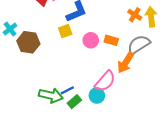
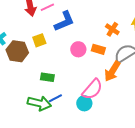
orange cross: (135, 15) -> (112, 29), moved
yellow square: (65, 31) -> (39, 40), moved
green rectangle: (74, 102) -> (47, 77), moved, turned 48

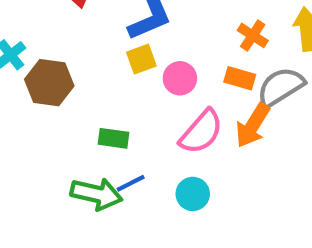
yellow square: (39, 40) -> (141, 59), moved
orange rectangle: (98, 49) -> (240, 78), moved
pink semicircle: (92, 89) -> (201, 132), moved

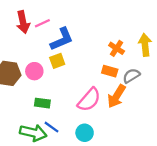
pink circle: (180, 78) -> (34, 71), moved
gray semicircle: (281, 87) -> (131, 76), size x0.7
blue line: (131, 183) -> (51, 127), turned 63

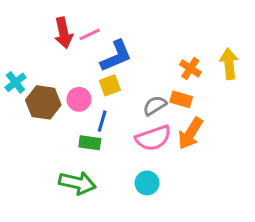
gray semicircle: (131, 76) -> (155, 106), moved
pink semicircle: (89, 100) -> (153, 138), turned 30
blue line: (51, 127) -> (102, 121), moved, turned 70

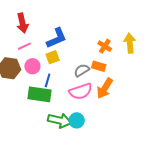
pink line: (90, 34) -> (24, 46), moved
green rectangle: (90, 143) -> (40, 94), size x1.6
green arrow: (77, 183) -> (60, 120), moved

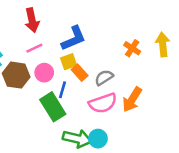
orange rectangle: (99, 66) -> (80, 73), moved, turned 32
green rectangle: (40, 94) -> (53, 107), turned 50

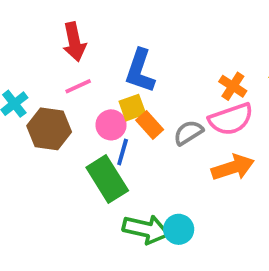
blue L-shape: (74, 38) -> (140, 71), turned 132
pink circle: (44, 73) -> (111, 125), moved
orange arrow: (132, 99) -> (233, 167), turned -140
pink semicircle: (103, 103) -> (231, 119), moved

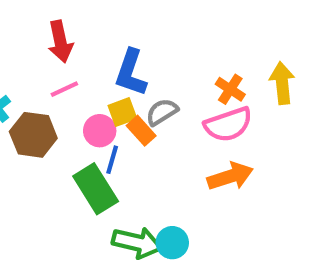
gray semicircle: (188, 133) -> (162, 112), moved

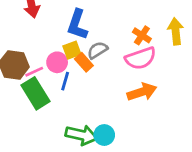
pink line: (64, 89) -> (34, 72), moved
green rectangle: (96, 189) -> (36, 93), moved

